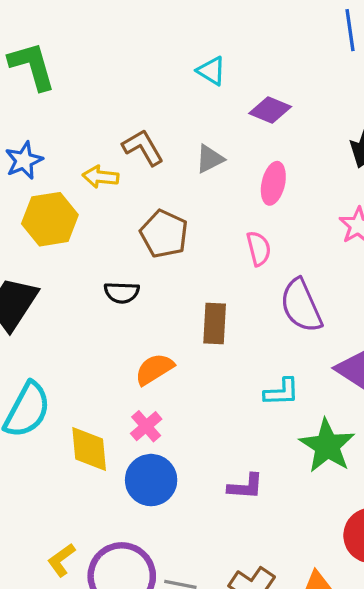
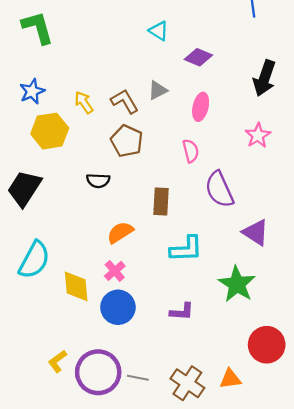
brown L-shape: (143, 147) -> (125, 101), moved
yellow arrow: (101, 177) -> (84, 102), turned 50
cyan L-shape: (281, 392) -> (186, 249), moved, size x1.4

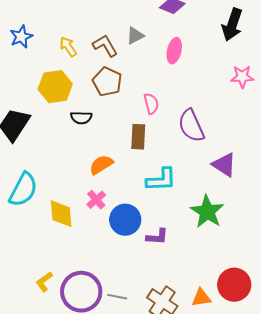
yellow hexagon: (50, 131) -> (55, 87), moved
pink star: (258, 135) -> (242, 77), moved, turned 30
pink semicircle: (191, 151) -> (151, 104), moved
blue circle: (118, 307) -> (125, 220), moved
red circle: (267, 345) -> (234, 285), moved

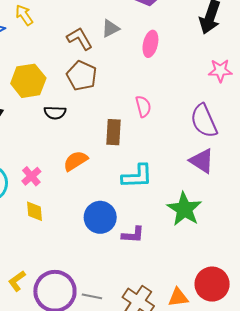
yellow arrow: (68, 47) -> (24, 15), moved
pink semicircle: (151, 104) -> (143, 106), moved
purple semicircle: (191, 126) -> (204, 121), moved
pink cross: (96, 200) -> (31, 176), moved
yellow diamond: (61, 214) -> (34, 211), size x0.7

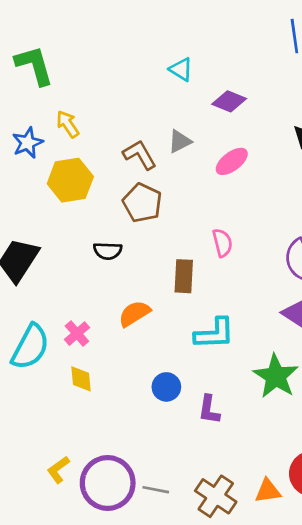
pink ellipse: (150, 44) -> (232, 161), turned 40
yellow hexagon: (28, 81) -> (70, 180), moved
blue circle: (100, 217) -> (166, 387), size x0.7
purple L-shape: (133, 235) -> (209, 410), turned 95

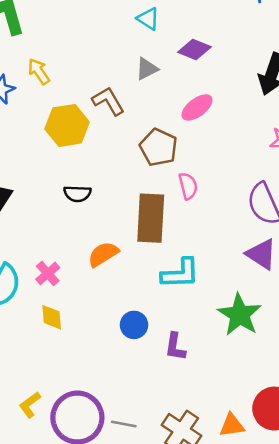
gray triangle: (180, 141) -> (147, 69), moved
yellow hexagon: (70, 180) -> (67, 125), moved
brown pentagon: (142, 203) -> (158, 147), moved
brown rectangle: (184, 276) -> (151, 218), size x1.5

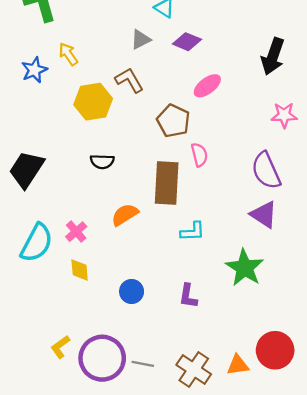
purple diamond: (194, 50) -> (187, 42), moved
gray triangle: (147, 69) -> (141, 39), moved
cyan L-shape: (180, 273) -> (193, 232), size x0.7
blue circle: (134, 325) -> (132, 291), moved

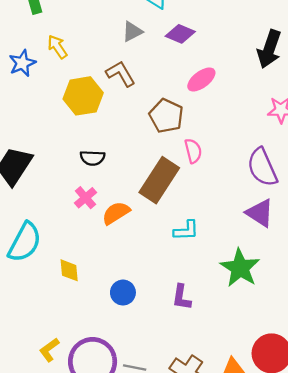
brown rectangle: (167, 183) -> (159, 180), turned 30
pink cross: (76, 232) -> (85, 198), moved

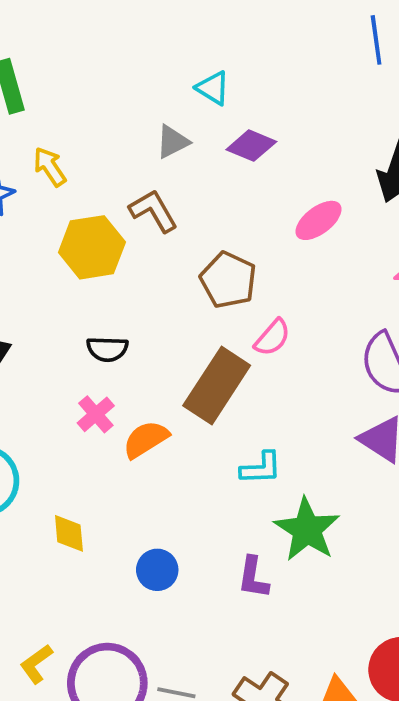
pink ellipse: (201, 80) -> (318, 220), moved
pink semicircle: (193, 151) -> (272, 338), turned 55
green star: (240, 268) -> (307, 530), moved

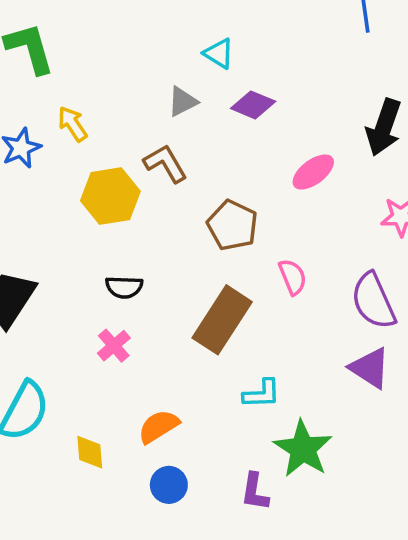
pink semicircle: (272, 338) -> (293, 277), moved, turned -63
orange semicircle: (146, 439) -> (159, 426), moved

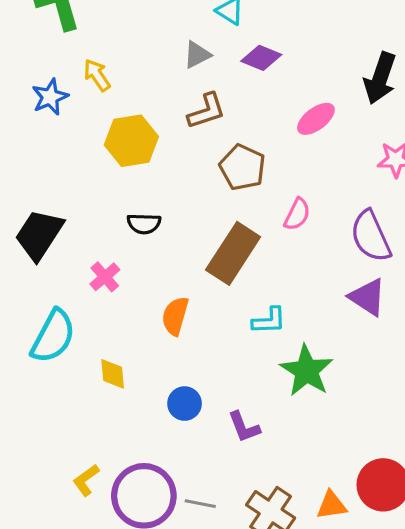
brown L-shape: (165, 163) -> (206, 111), moved, turned 102
pink semicircle: (293, 277) -> (297, 214), turned 48
pink cross: (114, 346) -> (105, 277), moved
orange semicircle: (159, 426) -> (175, 316), moved, turned -42
purple L-shape: (255, 492) -> (244, 427), moved, turned -30

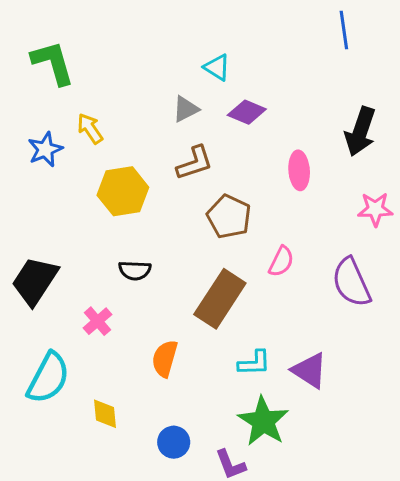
pink ellipse: (316, 119) -> (299, 170), turned -57
purple triangle: (368, 297) -> (310, 370), moved
green star: (307, 371) -> (263, 421), moved

